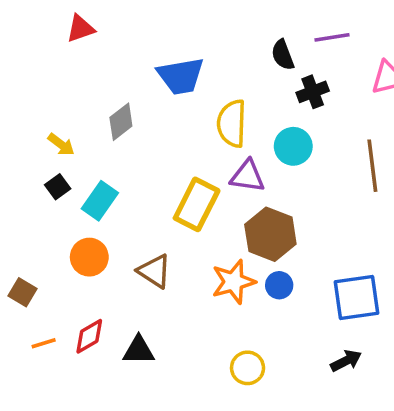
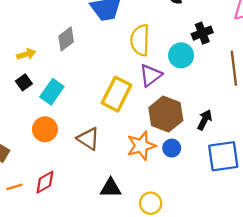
black cross: (313, 92) -> (202, 33), moved
yellow arrow: (61, 145) -> (26, 54), turned -54
purple triangle: (248, 176) -> (151, 75), turned -45
black triangle: (139, 350) -> (111, 188), moved
black arrow: (346, 361) -> (205, 120), moved, turned -36

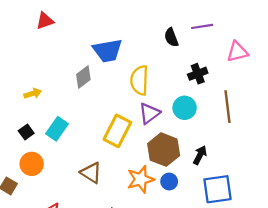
gray diamond: (66, 39) -> (83, 77), moved
cyan circle: (181, 55) -> (185, 108), moved
black square: (24, 82) -> (26, 132), moved
orange circle: (45, 129) -> (32, 164), moved

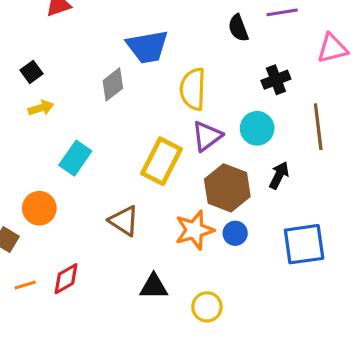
black square: (26, 132) -> (31, 72), moved
black arrow: (200, 155) -> (279, 175), moved

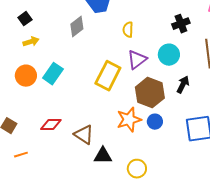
yellow semicircle: (193, 89) -> (128, 30), size x0.6
orange circle: (39, 208) -> (26, 76), moved
brown triangle: (124, 221) -> (84, 135), moved
red diamond: (66, 279) -> (51, 125), moved, turned 30

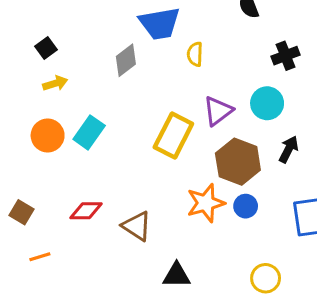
yellow semicircle: (128, 30) -> (195, 54), moved
black triangle: (103, 156) -> (177, 275), moved
yellow circle: (137, 169) -> (266, 278), moved

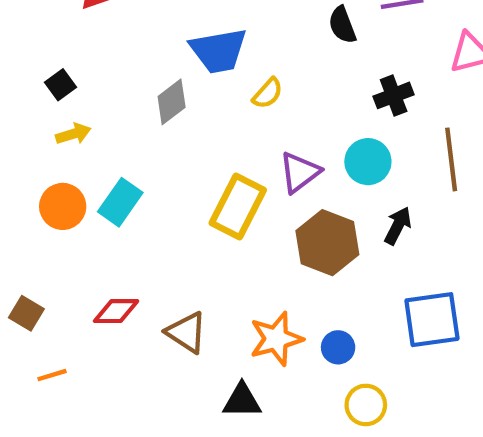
yellow semicircle: (195, 54) -> (268, 93), turned -140
orange star: (206, 203) -> (276, 339), moved
blue circle: (246, 206) -> (338, 347), moved

